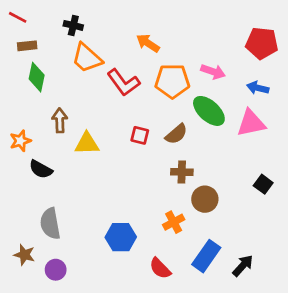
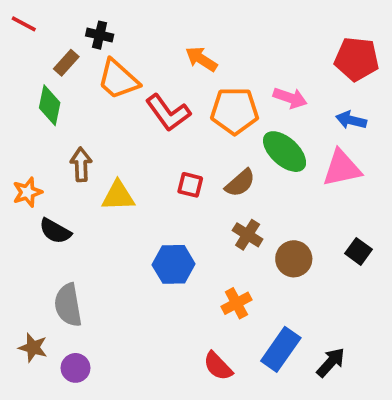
brown rectangle: (27, 46) -> (66, 63), moved, turned -42
brown cross: (182, 172) -> (248, 235), turned 30
brown circle: (205, 199) -> (294, 259), moved
blue hexagon: (121, 237) -> (174, 264), moved

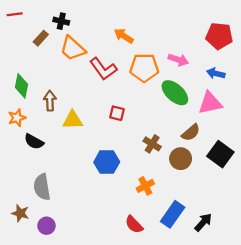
red line: (24, 24) -> (15, 14), turned -35
green diamond: (50, 105) -> (21, 86), moved
brown semicircle: (240, 183) -> (191, 133), moved
black square: (359, 251) -> (220, 154), size x1.6

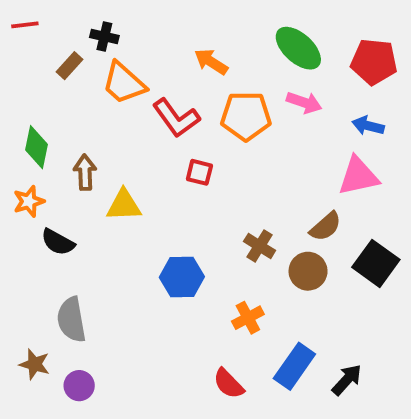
green ellipse: (175, 93) -> (298, 48), moved
red square: (117, 113) -> (199, 172), moved

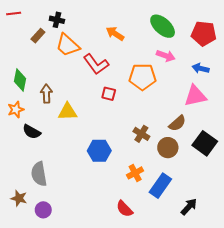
orange pentagon: (246, 116) -> (142, 77), moved
blue rectangle: (294, 366) -> (160, 186), moved

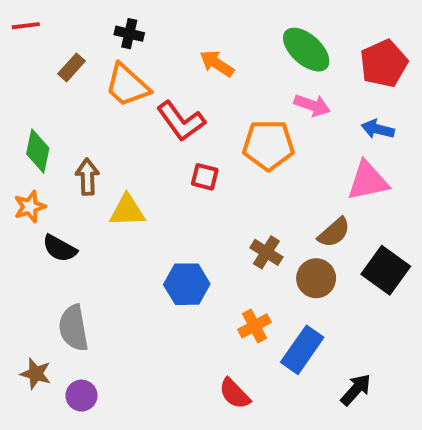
black cross: (57, 20) -> (129, 34), moved
red pentagon: (204, 34) -> (384, 63), turned -30

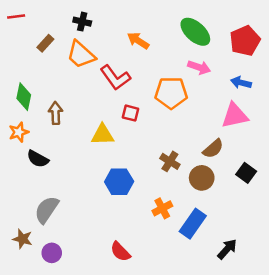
yellow triangle: (127, 211) -> (103, 135), moved
black square: (386, 270) -> (246, 173), size x0.7
gray semicircle: (74, 328) -> (47, 210), turned 44
red semicircle: (235, 394) -> (120, 252), moved

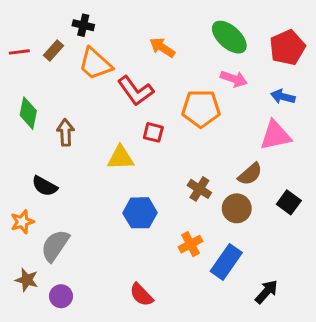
red line: (16, 17) -> (19, 52), moved
black cross: (82, 22) -> (83, 25), moved
orange star: (19, 132) -> (22, 222), moved

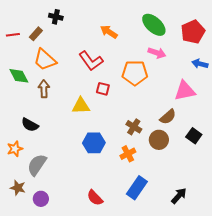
orange trapezoid: (95, 64) -> (45, 60), moved
blue arrow: (283, 97) -> (200, 64), moved
green diamond: (28, 113) -> (19, 76), turned -40
orange cross: (191, 244) -> (128, 154), moved
blue rectangle: (226, 262) -> (137, 188), moved

